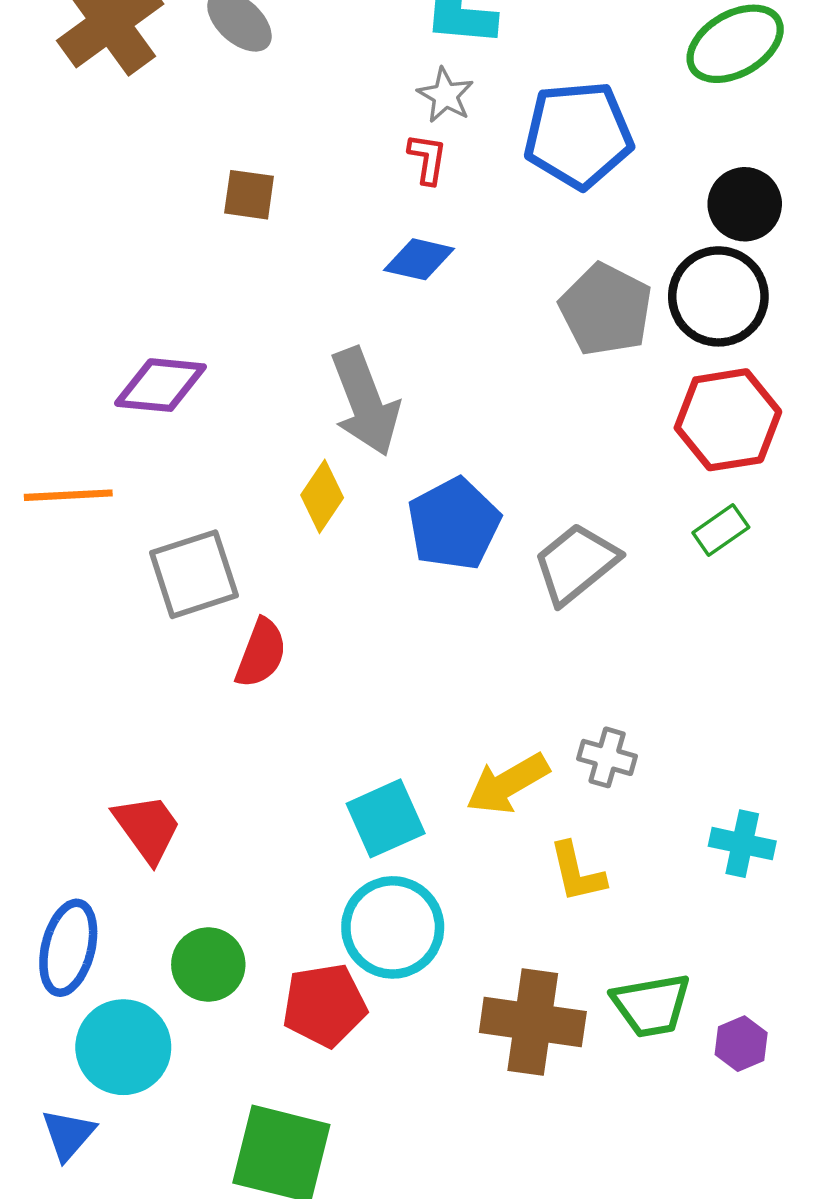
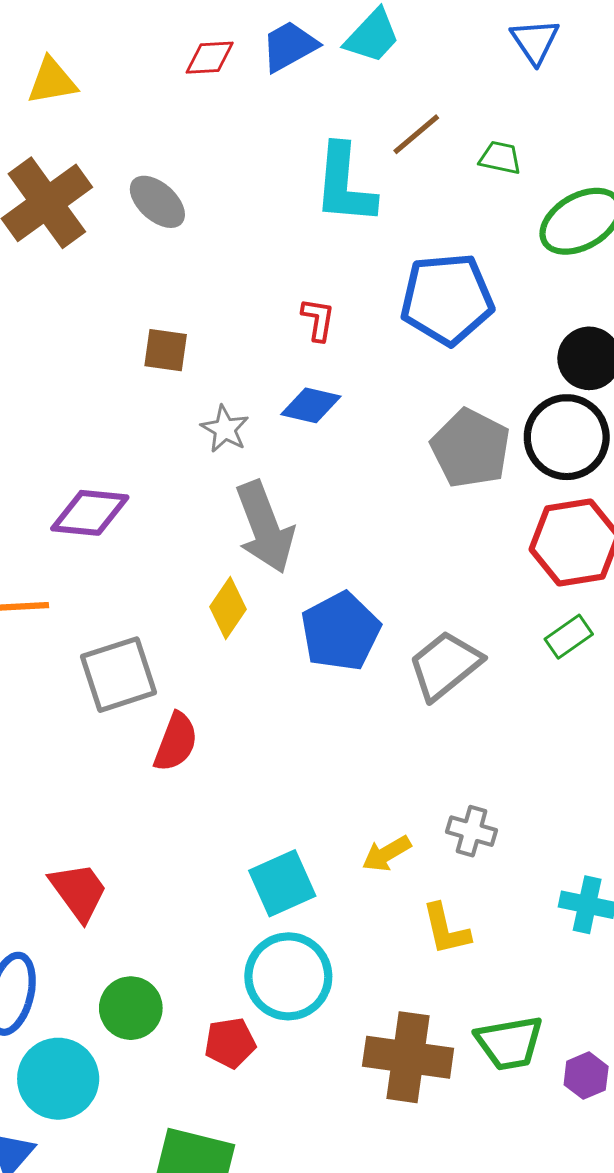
gray star: (445, 95) -> (225, 429), moved
yellow arrow: (508, 784) -> (387, 854), size x0.7
red pentagon: (324, 1005) -> (230, 1043), size x0.7

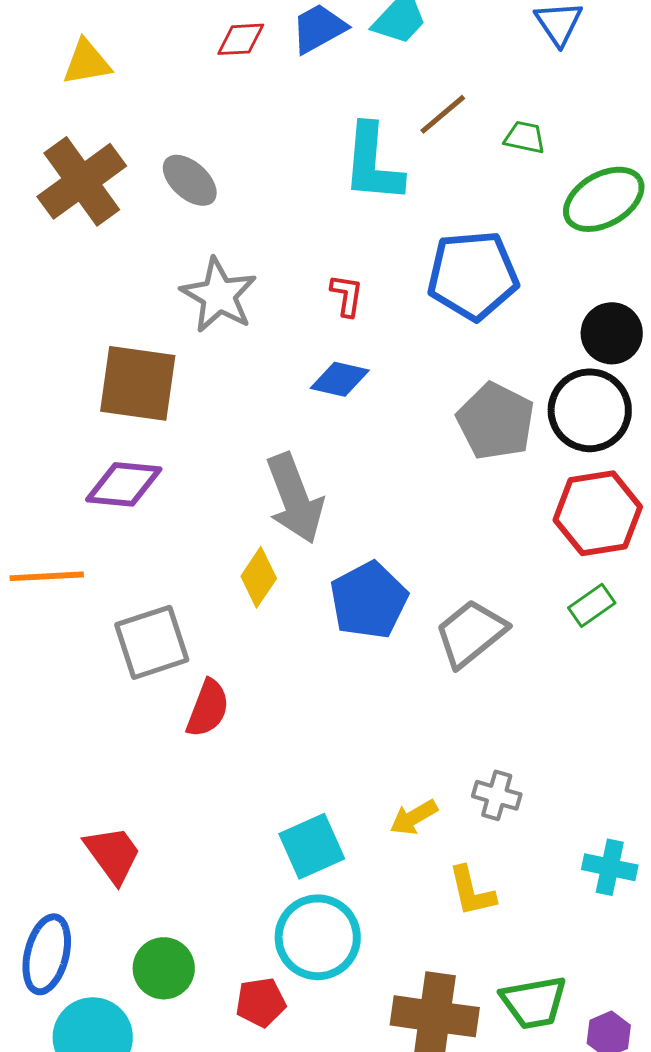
brown square: (166, 350) -> (138, 383), moved, size x1.8
gray star: (225, 429) -> (219, 295), moved, size x1.6

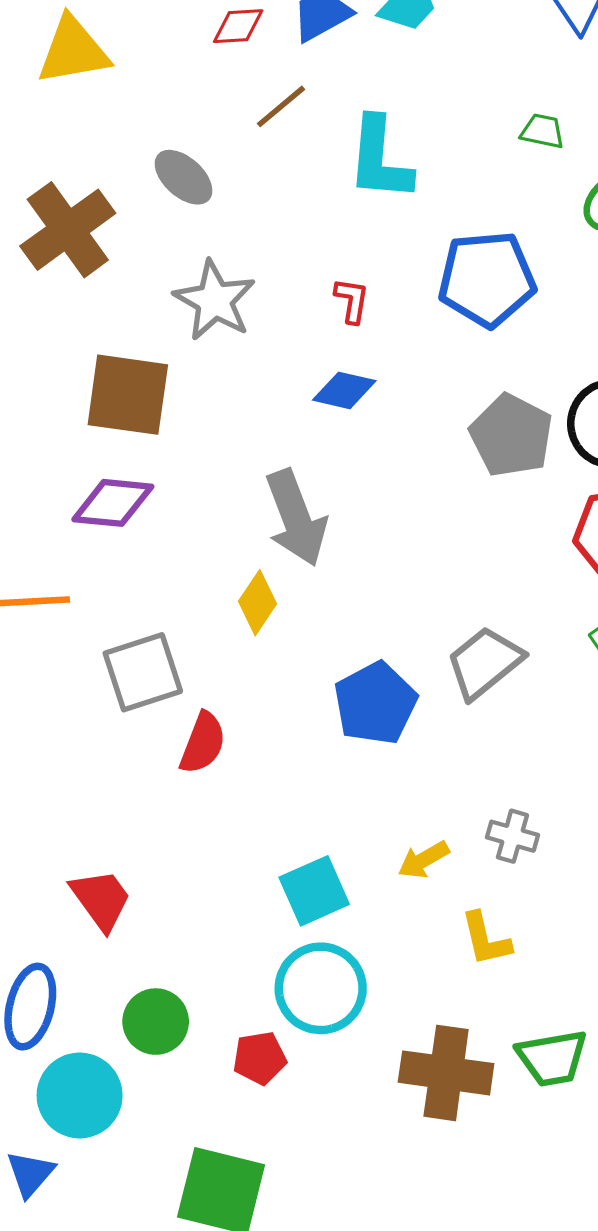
yellow triangle: (87, 62) -> (73, 51), size x1.4
brown line: (443, 114) -> (281, 106), moved
brown cross: (82, 181) -> (68, 230), moved
blue pentagon: (369, 600) -> (375, 703), moved

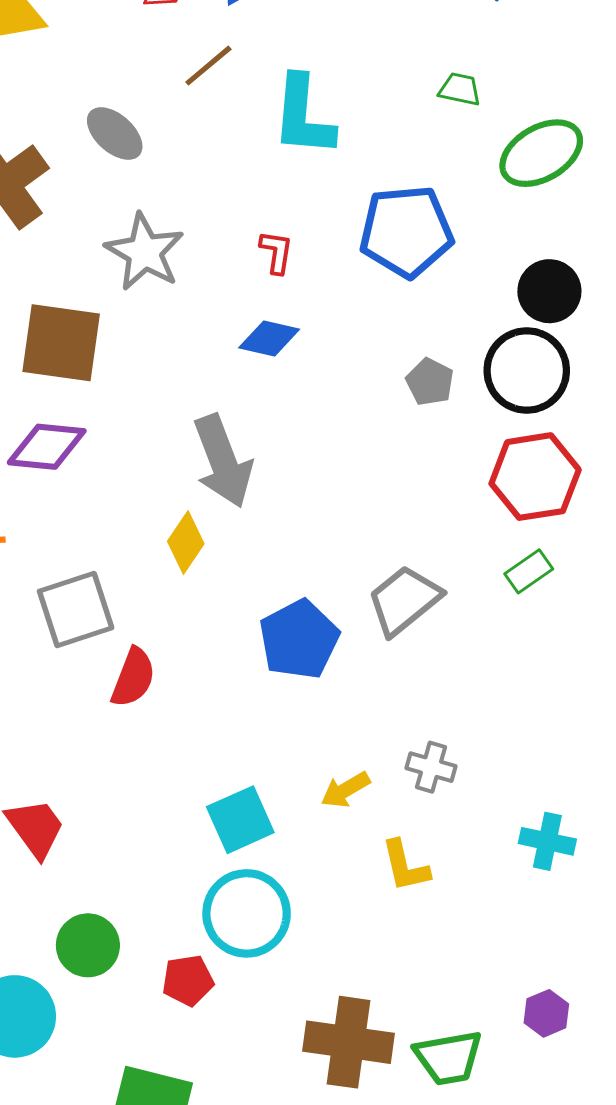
gray pentagon: (511, 435) -> (430, 382), size x0.6
green trapezoid: (552, 1058) -> (448, 1058), moved
brown cross: (446, 1073) -> (349, 1042), moved

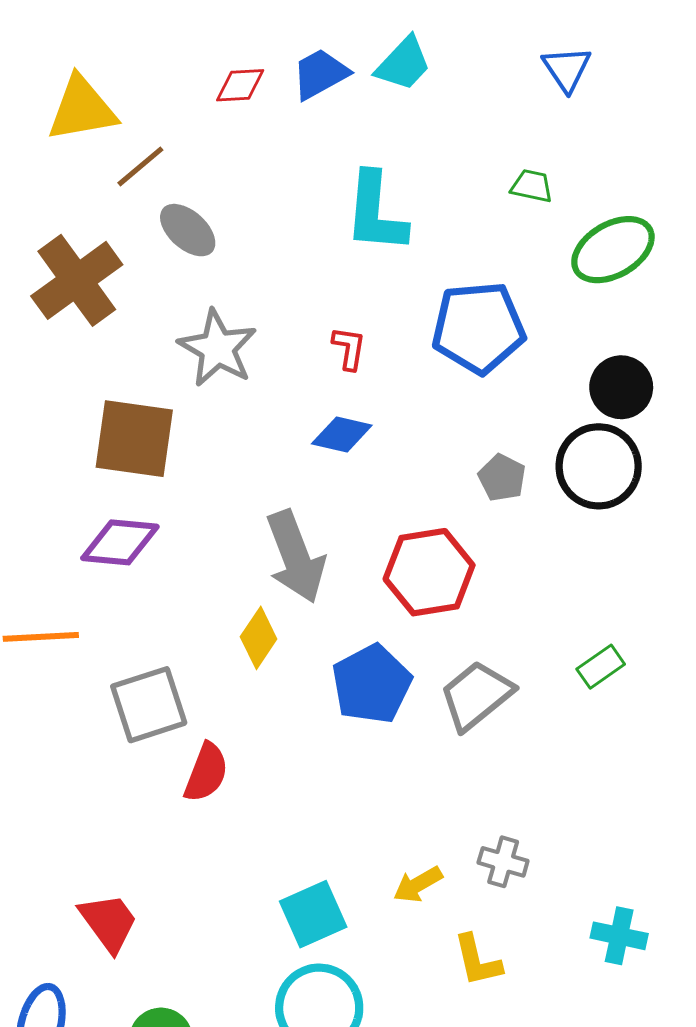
brown line: (208, 66) -> (140, 166), moved
red hexagon: (535, 477) -> (429, 572), moved
blue pentagon: (299, 639) -> (372, 684), moved

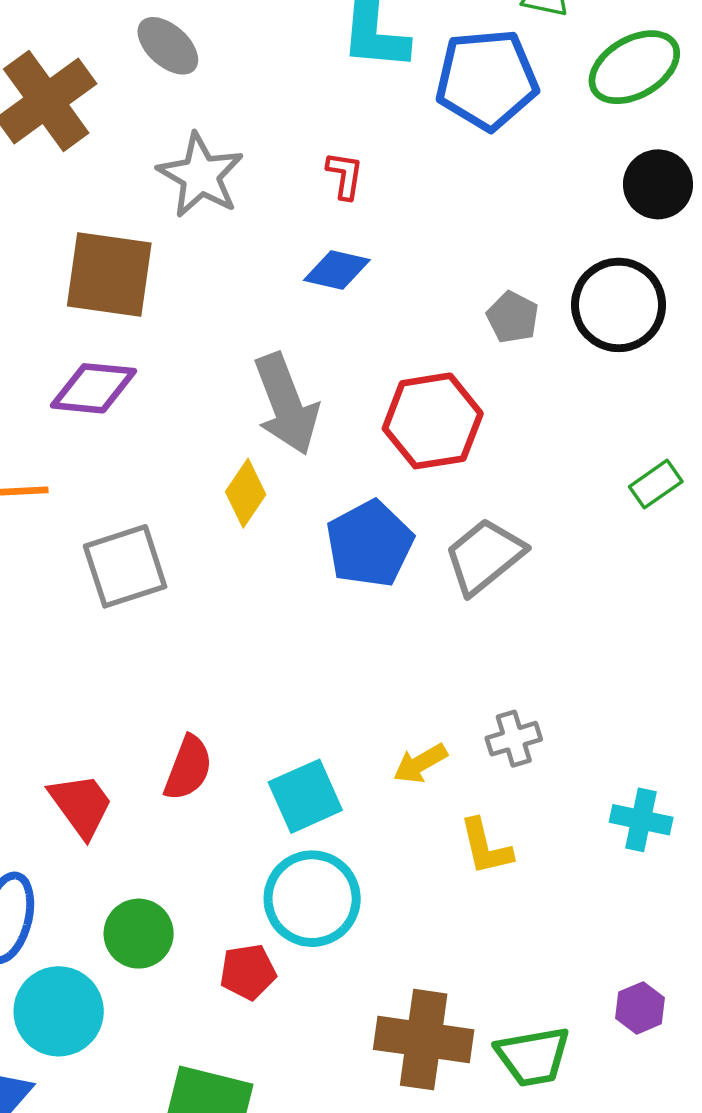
blue pentagon: (478, 328) -> (487, 80), moved
black circle: (621, 387) -> (658, 184), moved
green rectangle: (601, 667) -> (656, 484), moved
red semicircle: (206, 772) -> (188, 768), moved
gray cross: (503, 862) -> (514, 739), turned -33

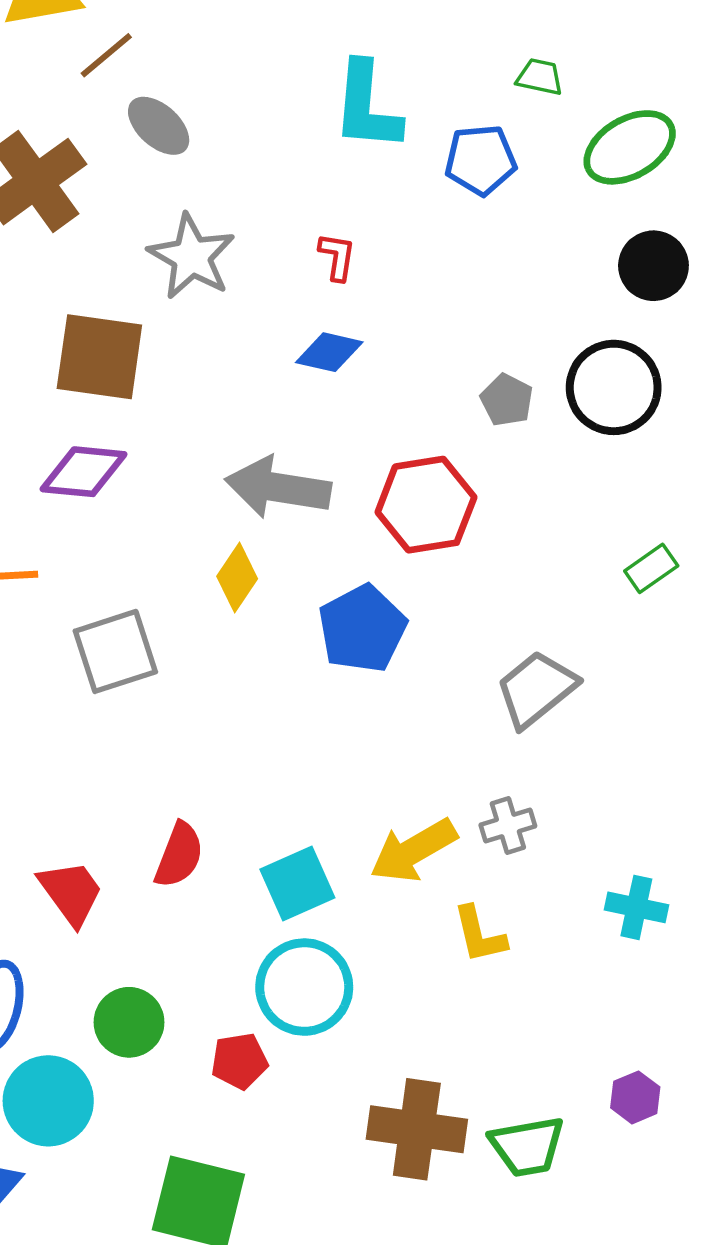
blue pentagon: (487, 80) -> (481, 160), size x0.7
gray arrow: (286, 404) -> (278, 488), turned 120
gray trapezoid: (484, 556) -> (536, 689), moved
yellow arrow: (420, 763) -> (413, 851), size x1.6

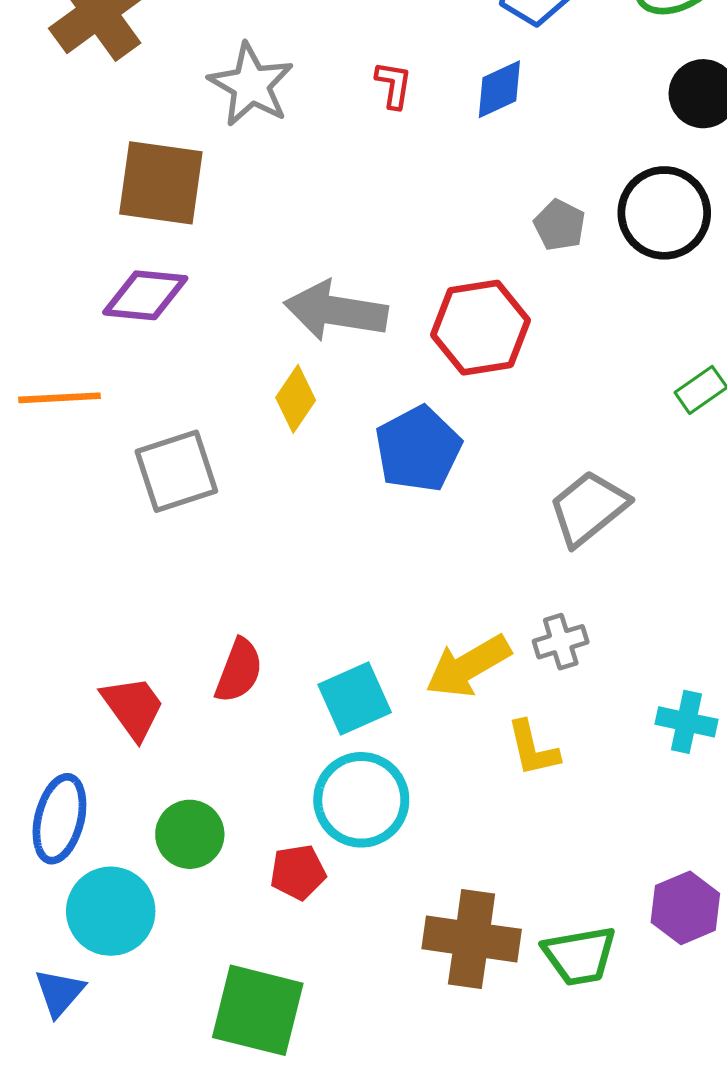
blue diamond: (329, 352) -> (499, 89), moved, turned -38
purple hexagon: (635, 1097) -> (685, 908), size x1.4

